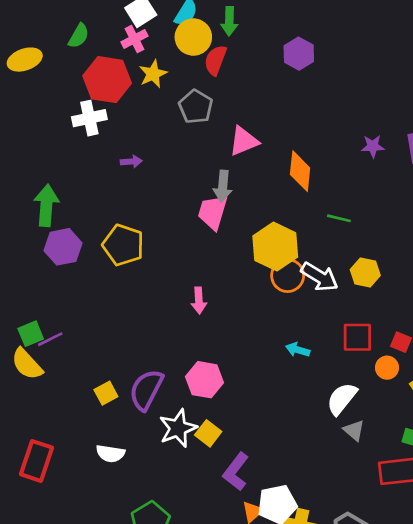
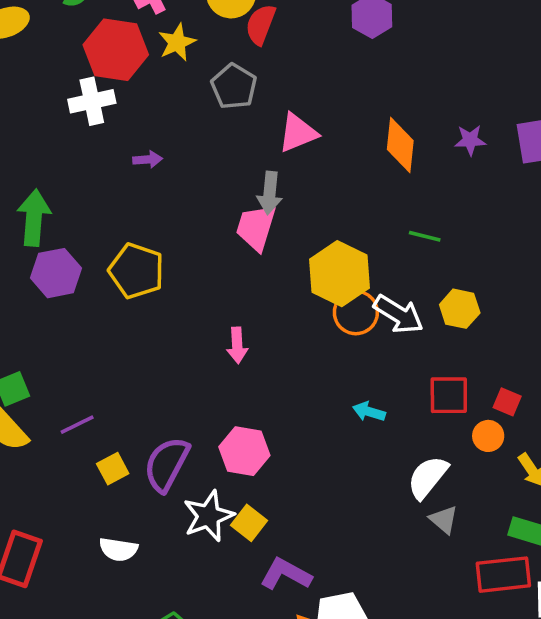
orange diamond: (300, 171) -> (400, 145), moved
purple line: (50, 339) -> (77, 425), moved
purple L-shape: (236, 472) -> (286, 574), turned 81

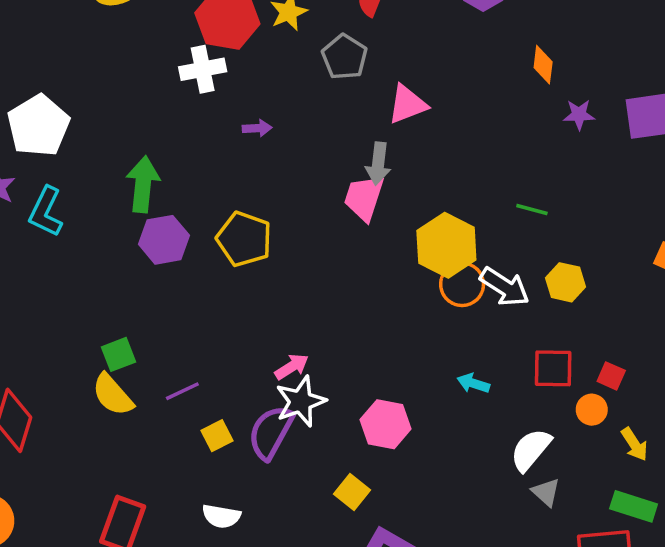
orange diamond: (400, 145) -> (543, 65), moved, size x0.7
pink arrow: (237, 345) -> (292, 367), moved, turned -120
pink hexagon: (244, 451) -> (386, 424), moved
white star: (209, 516) -> (301, 401), moved

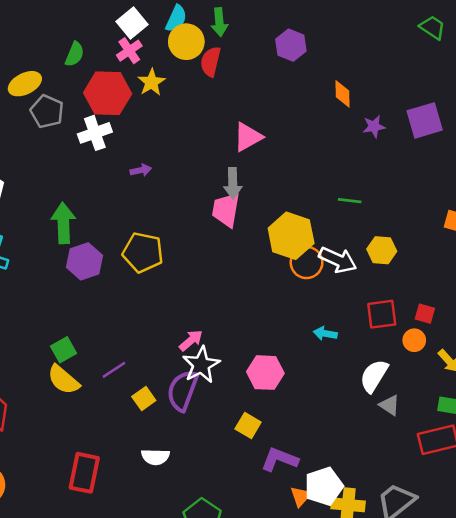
gray pentagon: (345, 57) -> (47, 111), moved

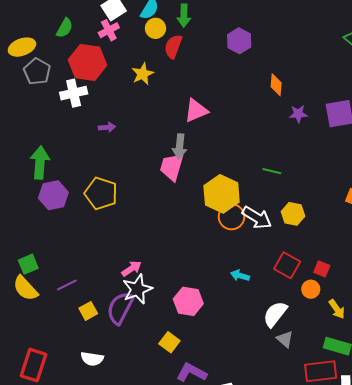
yellow circle: (186, 42) -> (156, 28), size x0.7
yellow star: (151, 82) -> (143, 74), moved
red square: (382, 314) -> (287, 265), turned 30

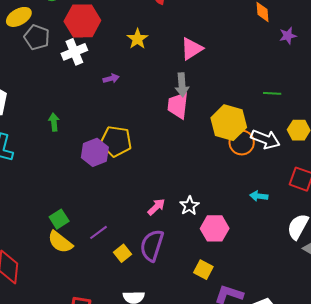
yellow star: (143, 74) -> (137, 39), moved
green arrow: (40, 163) -> (54, 122), size x0.6
purple hexagon: (53, 195) -> (95, 152), moved
white star: (137, 289) -> (189, 206), moved, size x0.7

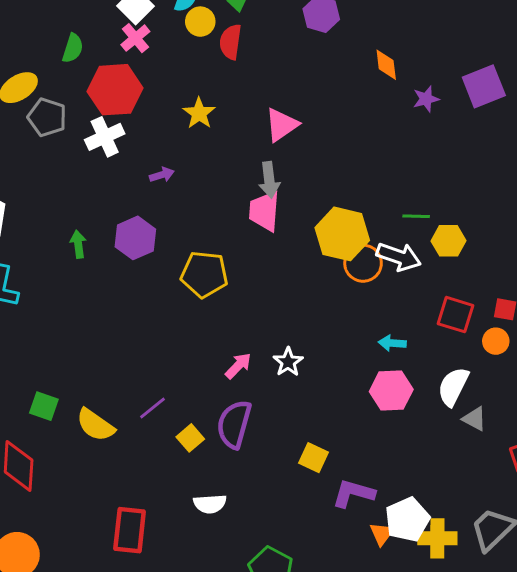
green line: (272, 93) -> (416, 216), moved
yellow pentagon: (116, 141) -> (204, 274), moved
purple hexagon: (95, 152) -> (135, 238), moved
green square: (59, 219) -> (44, 406), moved, turned -36
pink hexagon: (215, 228) -> (391, 391), moved

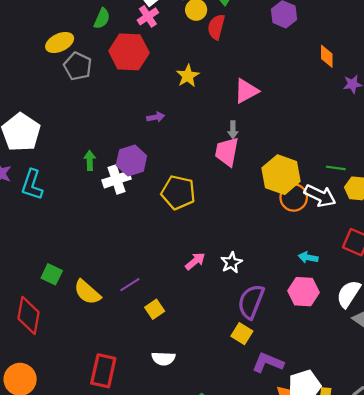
white cross: (105, 137) -> (117, 180), moved
gray arrow: (269, 180) -> (233, 130), size x0.7
purple semicircle: (234, 424) -> (251, 302), moved

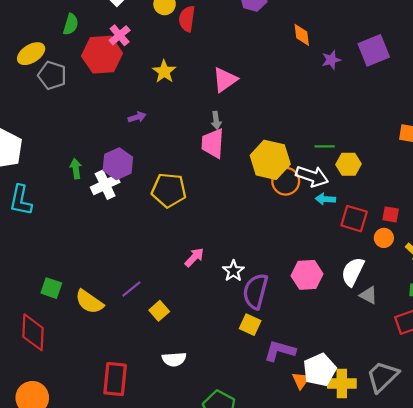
pink cross: (148, 16) -> (120, 35), moved
cyan arrow: (308, 257) -> (325, 199), moved
white star: (231, 263) -> (233, 271), moved

